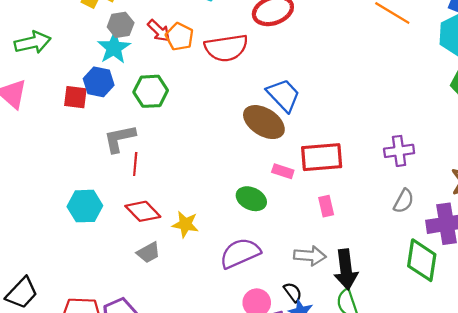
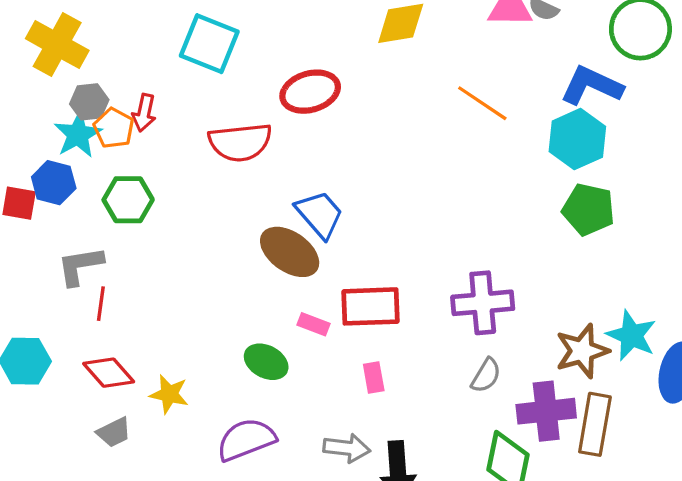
red arrow: (159, 31) -> (144, 113), turned 55
orange pentagon: (180, 37) -> (114, 128), moved
purple cross: (399, 151) -> (483, 303), size x1.4

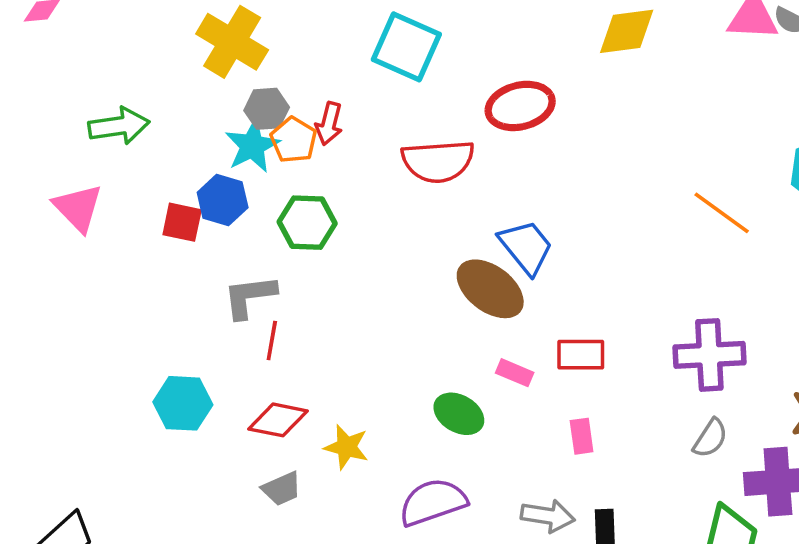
orange line: (482, 103) -> (722, 213), moved
red rectangle: (371, 306) -> (581, 355), size x0.7
red diamond: (109, 373) -> (278, 420), turned -39

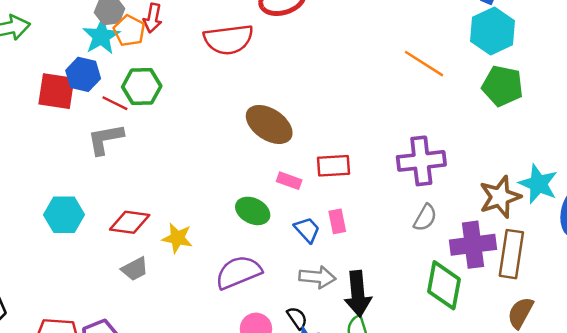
red square: (182, 222) -> (56, 91), size x1.4
blue trapezoid: (526, 247) -> (307, 230), moved, size x0.7
red line: (272, 341) -> (115, 103), moved, turned -70

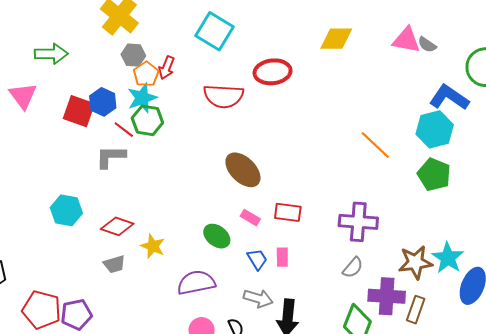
cyan star: (101, 36) -> (142, 98), moved
brown rectangle: (511, 254) -> (416, 310), size x0.7

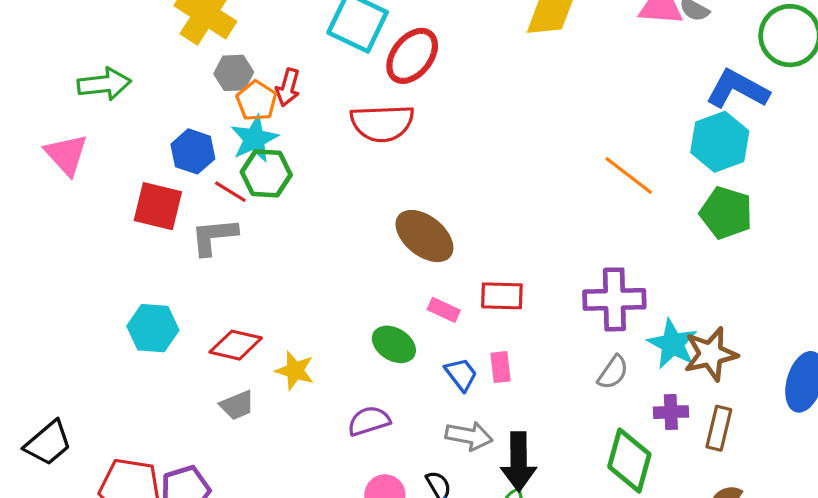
red ellipse: (273, 72) -> (412, 56), moved, turned -39
red square: (79, 111) -> (158, 206), moved
cyan star: (448, 258) -> (672, 344), moved
purple semicircle: (196, 283) -> (369, 421), size x0.7
purple cross: (387, 296) -> (671, 412), size x0.6

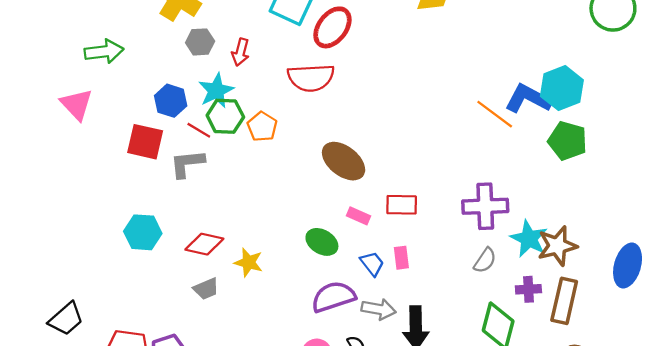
blue L-shape: (737, 89) -> (528, 99), moved
orange pentagon: (257, 101) -> (262, 127), moved
purple semicircle: (369, 421) -> (333, 297), moved, size x1.4
brown rectangle: (719, 428) -> (564, 301), size x1.4

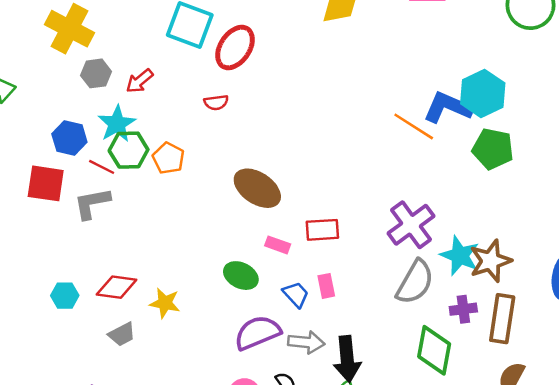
red arrow: (240, 52) -> (140, 81), turned 40
red semicircle: (311, 78) -> (216, 102), size x0.5
purple cross: (485, 206) -> (411, 225), turned -30
cyan hexagon: (143, 232) -> (65, 296), moved, size x0.7
gray semicircle: (485, 260) -> (415, 282), size x1.6

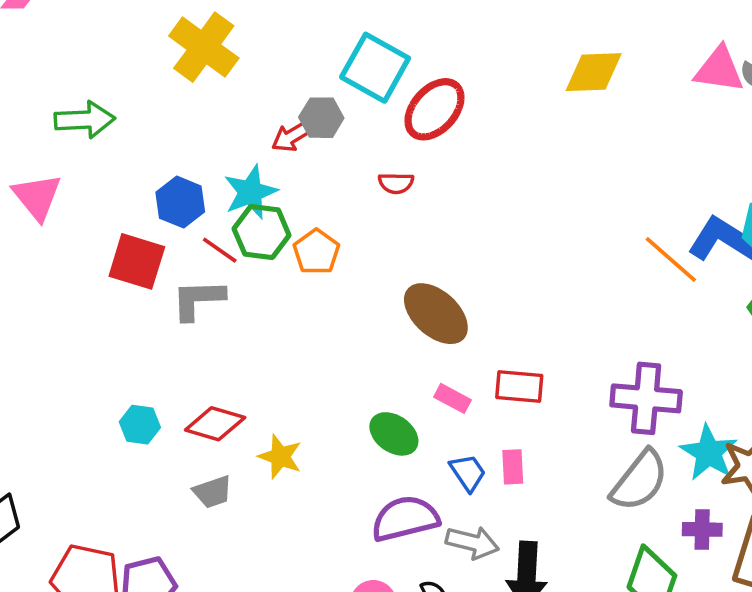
gray hexagon: (96, 73) -> (321, 118), moved
purple cross: (411, 225) -> (646, 398), turned 33

